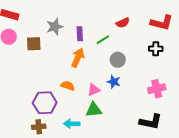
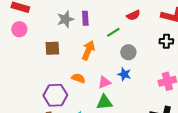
purple rectangle: (80, 34) -> (85, 18), moved
brown square: (34, 44) -> (52, 48), moved

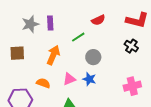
black cross: (166, 41) -> (131, 46), turned 32
pink triangle: (104, 82) -> (69, 79), moved

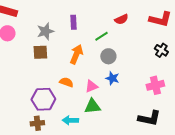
gray star: (30, 24) -> (45, 31), moved
black cross: (131, 46) -> (161, 50), moved
gray circle: (93, 57) -> (108, 56), moved
pink triangle: (69, 79) -> (91, 86), moved

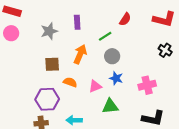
red semicircle: (121, 19) -> (125, 19), turned -32
brown square: (40, 52) -> (52, 64), moved
pink cross: (155, 85) -> (147, 85), moved
green triangle: (92, 106) -> (110, 106), moved

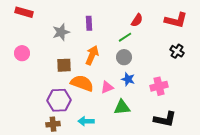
pink circle: (11, 33) -> (22, 53), moved
green line: (105, 36) -> (125, 37), moved
orange semicircle: (70, 82) -> (82, 83), size x1.6

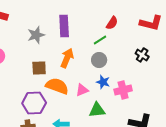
purple rectangle: (89, 23) -> (64, 26), size x1.5
black cross: (177, 51) -> (142, 55), moved
pink cross: (159, 86) -> (123, 90), moved

